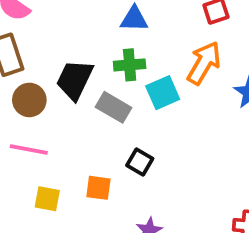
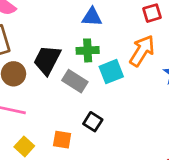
yellow square: (47, 199) -> (24, 146), turned 30

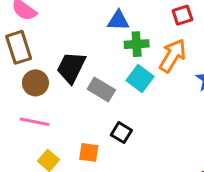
green cross: (88, 50) -> (137, 44), moved
cyan square: (111, 72) -> (140, 78), turned -30

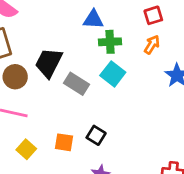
orange arrow: (173, 56) -> (152, 45), moved, size x0.6
black square: (121, 133) -> (96, 135), moved

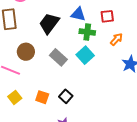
red square: (153, 15) -> (107, 16), moved
black trapezoid: (49, 63) -> (49, 23), moved
brown circle: (15, 77) -> (26, 52), moved

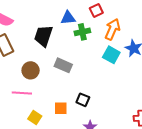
orange arrow: (116, 39) -> (112, 29), size x1.5
cyan square: (85, 55) -> (111, 55), moved

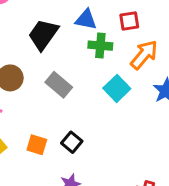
cyan square: (111, 55) -> (117, 88), moved

